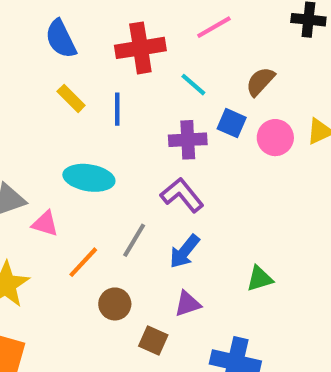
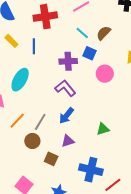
cyan line: (193, 85) -> (82, 33), moved
pink circle: (275, 138) -> (105, 74), moved
cyan ellipse: (89, 178) -> (20, 80), turned -70
gray line: (134, 240) -> (40, 122), moved

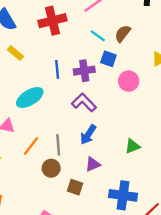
blue line: (34, 46) -> (57, 69), moved
cyan ellipse: (20, 80) -> (30, 97), turned 35
gray line: (40, 122) -> (58, 145), turned -30

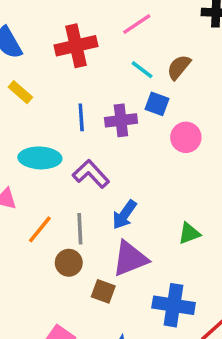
cyan ellipse: (30, 97) -> (40, 158), turned 32
purple L-shape: (84, 103) -> (91, 174), moved
purple triangle: (93, 164) -> (130, 259), size x1.6

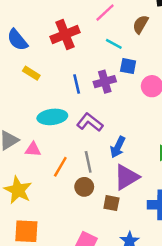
brown semicircle: (179, 67) -> (141, 24), moved

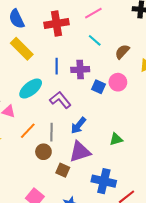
brown semicircle: (141, 24) -> (122, 52), moved
blue square: (128, 66) -> (99, 87), moved
yellow rectangle: (31, 73) -> (22, 49), size x1.6
cyan ellipse: (52, 117) -> (31, 89), turned -45

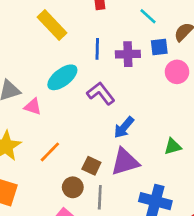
blue square: (99, 87) -> (159, 47), moved, turned -32
orange line: (28, 131) -> (50, 152), moved
gray line: (51, 132) -> (100, 197), moved
brown circle: (43, 152) -> (73, 187), moved
brown square: (63, 170) -> (91, 166), moved

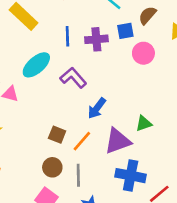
orange line: (50, 152) -> (82, 141), moved
purple triangle: (125, 162) -> (118, 141), moved
brown square: (91, 166) -> (57, 135), moved

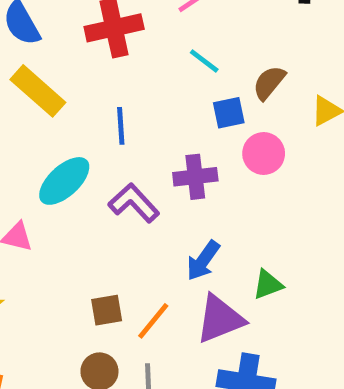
purple cross: (96, 39) -> (195, 177), moved
blue arrow: (97, 108) -> (203, 261), moved
brown square: (57, 135) -> (107, 310), turned -30

